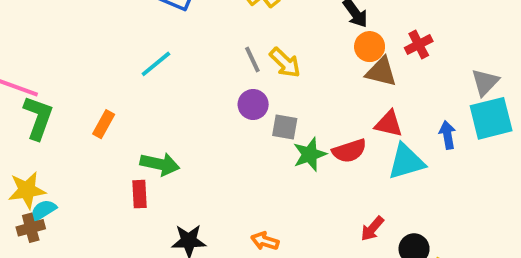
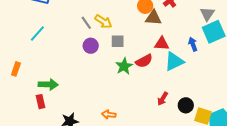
gray square: (285, 127) -> (118, 41), moved

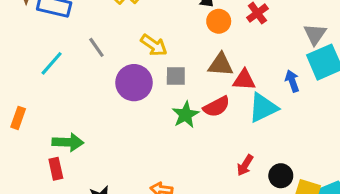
brown triangle: (153, 18) -> (221, 65), moved
gray line: (86, 23) -> (96, 47), moved
purple circle: (91, 46) -> (134, 83), size x1.5

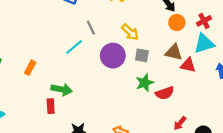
cyan line: (52, 63) -> (74, 47), moved
red semicircle: (216, 107) -> (165, 93), moved
cyan triangle: (263, 108) -> (204, 44), moved

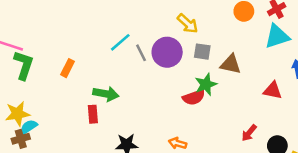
gray line: (91, 28) -> (141, 53), moved
brown triangle: (174, 52) -> (231, 64), moved
red triangle: (188, 65) -> (273, 90), moved
red semicircle: (165, 93) -> (194, 97), moved

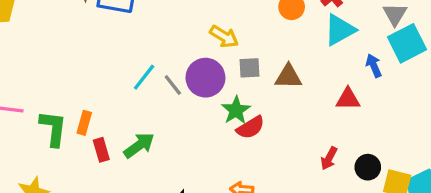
green L-shape: (24, 65) -> (53, 128), moved
green star: (206, 84) -> (236, 110), moved
green arrow: (106, 94) -> (139, 145), turned -35
red rectangle: (93, 114) -> (101, 150), moved

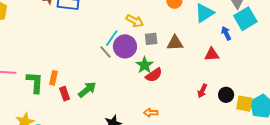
cyan line: (144, 77) -> (112, 38), moved

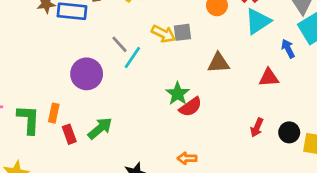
gray square: (151, 39) -> (182, 32), moved
purple circle: (125, 46) -> (87, 74), moved
gray line: (106, 52) -> (119, 44), moved

